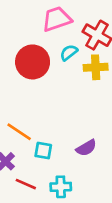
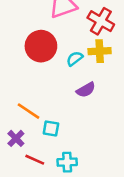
cyan semicircle: (69, 53) -> (75, 59), moved
purple semicircle: (86, 148) -> (86, 90), moved

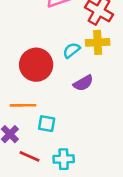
red circle: (41, 46) -> (36, 65), moved
orange line: (28, 111) -> (23, 105), turned -35

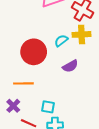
cyan square: (47, 124) -> (48, 107), moved

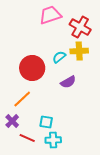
orange line: (23, 83) -> (22, 99), turned -42

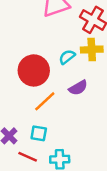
orange line: (22, 99) -> (45, 101), moved
cyan square: (46, 122) -> (39, 133), moved

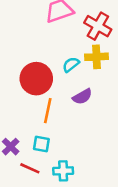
orange line: (45, 101) -> (48, 111), turned -35

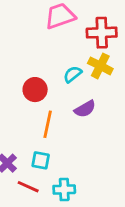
red cross: (98, 26) -> (102, 33), turned -32
yellow cross: (96, 57) -> (100, 66), turned 30
red circle: (36, 79) -> (35, 90), size x0.7

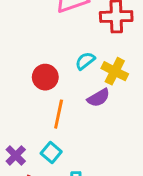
yellow cross: (100, 66) -> (115, 71), moved
cyan square: (41, 160) -> (51, 152), turned 30

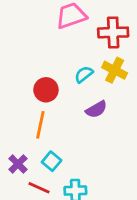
yellow cross: (115, 71) -> (115, 70), moved
orange line: (59, 114) -> (40, 125), moved

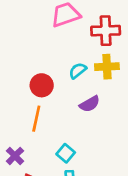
yellow cross: (115, 70) -> (107, 67), turned -30
cyan square: (52, 161) -> (66, 153), moved

